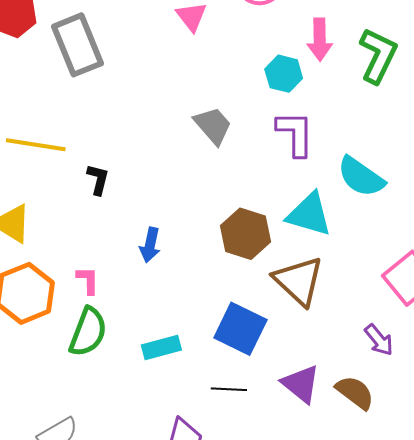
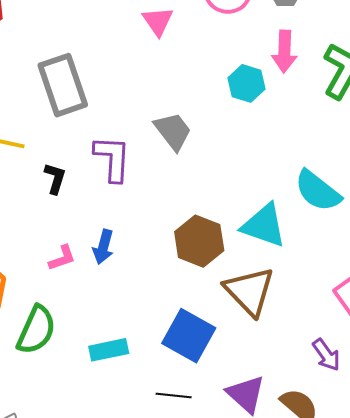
gray rectangle: (77, 45) -> (63, 85), moved
purple L-shape: (295, 134) -> (112, 158), moved
pink L-shape: (88, 280) -> (62, 258), moved, turned 68

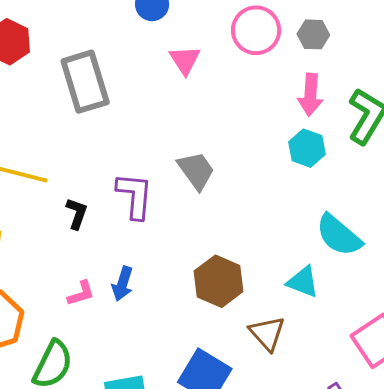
cyan hexagon: (247, 83) -> (307, 148), moved
gray rectangle: (63, 85) -> (85, 82), moved
cyan triangle: (264, 225) -> (303, 282), moved, size x0.7
brown triangle: (250, 291) -> (267, 333), size x0.7

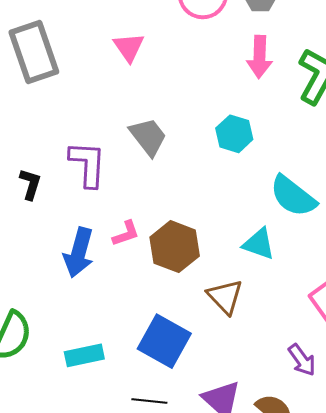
pink triangle: (185, 60) -> (129, 47), moved
cyan hexagon: (307, 148) -> (234, 134), moved
blue arrow: (123, 284) -> (79, 252), size x1.4
pink L-shape: (81, 293) -> (126, 233), moved

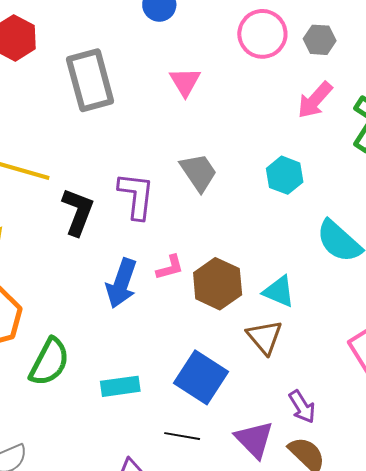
pink arrow: (260, 57) -> (315, 100), turned 36
black L-shape: (30, 184) -> (78, 212), size x1.5
cyan triangle: (259, 244) -> (279, 291), moved
purple arrow: (302, 360) -> (302, 407), moved

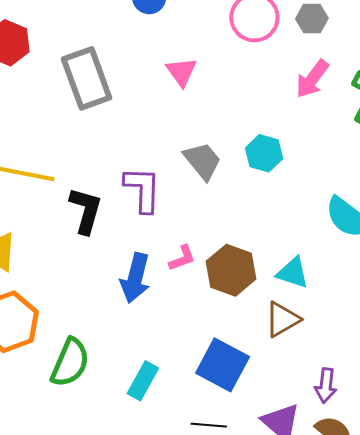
cyan hexagon: (285, 175) -> (264, 153), moved
brown triangle: (265, 337) -> (282, 319), turned 45
cyan rectangle: (120, 386) -> (143, 381), turned -48
purple arrow: (302, 407) -> (326, 386), turned 44

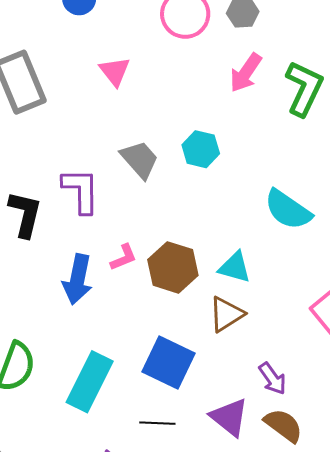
cyan rectangle: (143, 381) -> (90, 382), size x1.5
purple arrow: (326, 386) -> (273, 379), turned -40

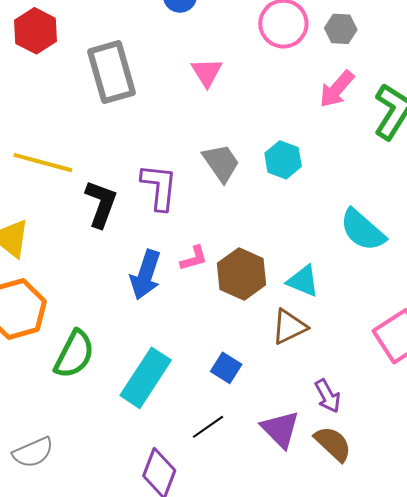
blue square: (168, 362) -> (226, 368), size x0.6
black line: (157, 423) -> (208, 427), turned -44

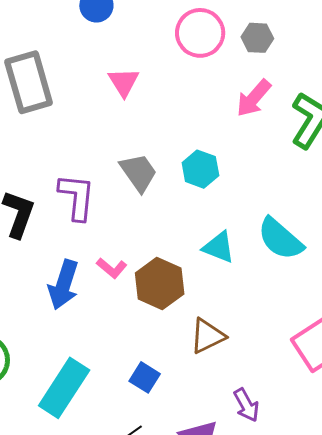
pink L-shape: (194, 258) -> (112, 268), turned 56
cyan triangle: (303, 281) -> (219, 247), moved

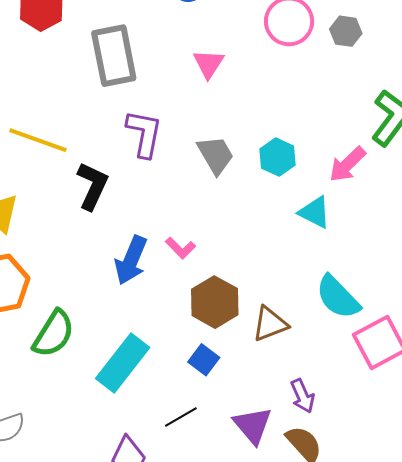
pink arrow: (254, 98) -> (347, 164), moved
purple L-shape: (77, 197) -> (144, 134), moved
cyan semicircle: (280, 239) -> (338, 297), moved
cyan triangle: (219, 247) -> (315, 212), moved
brown hexagon: (160, 283) -> (215, 302), moved

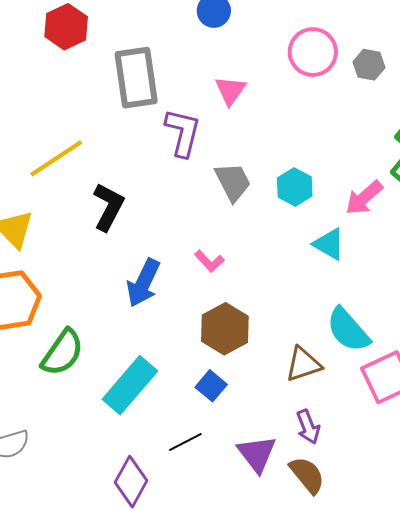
purple L-shape: (144, 134) -> (183, 133), moved
yellow line: (38, 140) -> (56, 158), turned -56
pink L-shape: (180, 248) -> (209, 261), moved
brown triangle: (270, 324) -> (303, 364), moved

